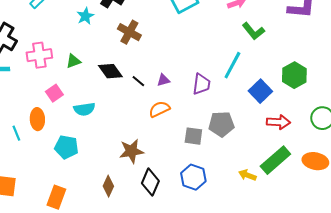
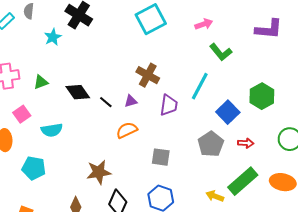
brown cross: (129, 32) -> (148, 75), moved
red arrow: (278, 122) -> (246, 143), size x0.7
gray pentagon: (221, 124) -> (211, 144), moved, turned -30

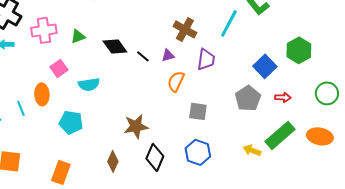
cyan line: (200, 86) -> (229, 23), moved
orange semicircle: (127, 130) -> (176, 81), moved, turned -40

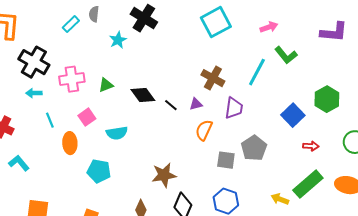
gray pentagon: (248, 98) -> (254, 148), moved
cyan line: (21, 108) -> (50, 120), moved

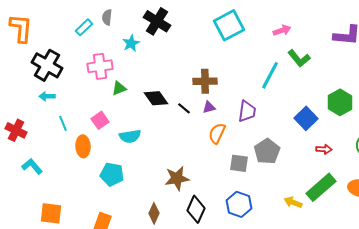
brown cross: (213, 78) -> (205, 81), moved, turned -30
pink cross: (72, 79) -> (100, 66), moved

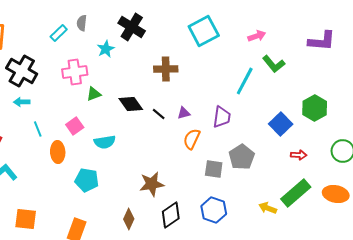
brown cross: (205, 81) -> (166, 69), moved
black diamond: (196, 209) -> (171, 215), turned 32

